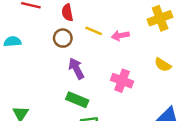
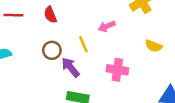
yellow line: (94, 31) -> (83, 44), moved, turned 56
brown circle: (63, 38) -> (52, 50), moved

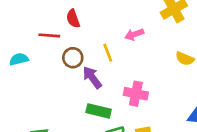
red line: (13, 15) -> (49, 35), moved
pink cross: (117, 70) -> (136, 94), moved

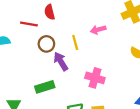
green rectangle: (99, 111) -> (45, 87), moved, turned -36

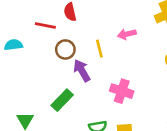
green rectangle: (45, 87) -> (62, 100), turned -30

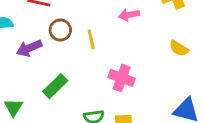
yellow line: (99, 49) -> (91, 39), moved
purple arrow: (82, 71) -> (29, 48), moved, turned -85

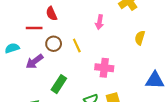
pink arrow: (129, 15) -> (99, 22), turned -56
yellow semicircle: (179, 48) -> (140, 38), turned 88

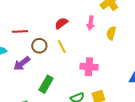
red semicircle: (51, 14) -> (61, 23), moved, turned 80
pink arrow: (99, 22) -> (91, 23), moved
yellow semicircle: (140, 38) -> (111, 33), moved

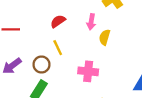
yellow semicircle: (111, 33) -> (105, 37), moved
brown circle: (39, 46) -> (41, 65), moved

